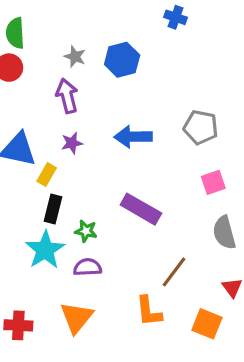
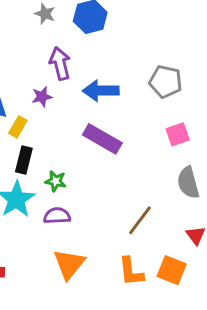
purple arrow: (67, 96) -> (60, 64), moved
purple rectangle: (141, 209) -> (102, 139), moved
orange L-shape: (149, 311) -> (131, 272), moved
orange triangle: (76, 317) -> (69, 264), moved

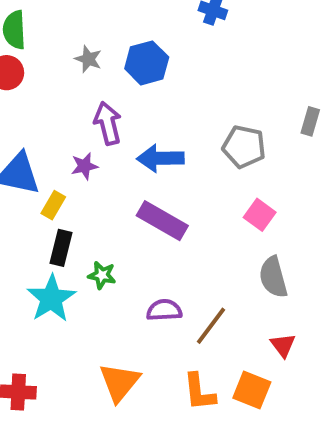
pink square: (178, 134) -> (260, 215), turned -35
purple semicircle: (57, 216) -> (164, 310), moved

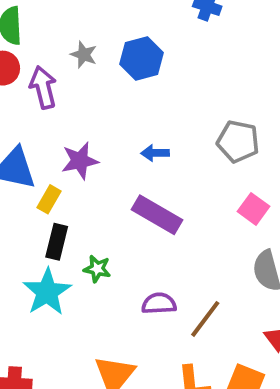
purple arrow: (108, 123) -> (43, 87), moved
blue arrow: (160, 158) -> (155, 153), size x0.6
purple star: (84, 166) -> (80, 161), size x1.4

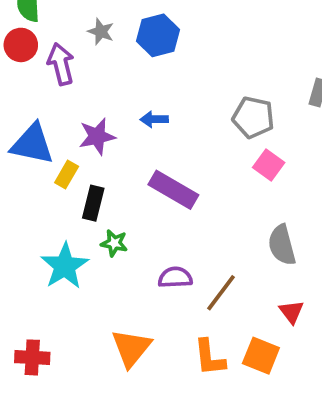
blue arrow: (155, 153) -> (154, 119), moved
pink square: (253, 209) -> (269, 165), moved
black rectangle: (57, 242) -> (93, 203), moved

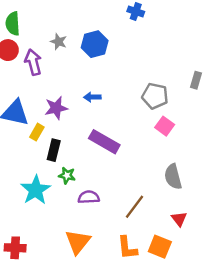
purple semicircle: (175, 277) -> (89, 197), moved

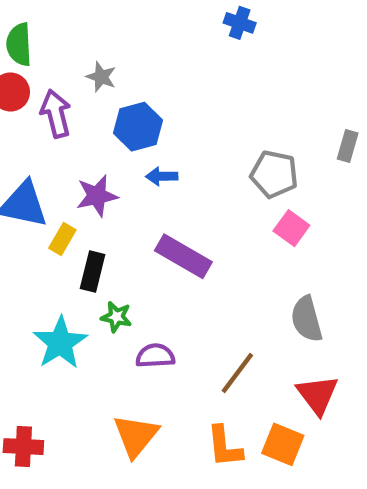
blue hexagon: (95, 44) -> (138, 127), moved
red triangle: (179, 219) -> (317, 395), size x1.5

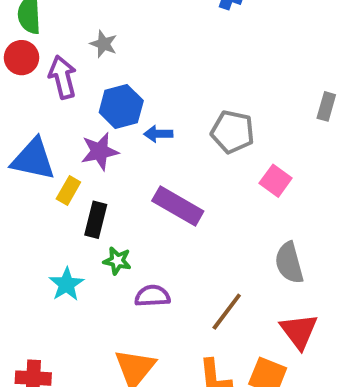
blue hexagon: (138, 127) -> (121, 106), moved
gray pentagon: (274, 174) -> (233, 132), moved
cyan star: (60, 343) -> (66, 284), size x0.7

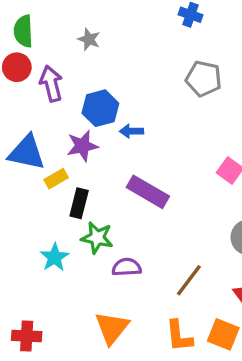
gray star: (104, 44) -> (89, 39), moved
gray pentagon: (233, 132) -> (204, 79), moved
yellow rectangle: (68, 190) -> (56, 179), turned 30
green star: (117, 261) -> (97, 238), size x1.4

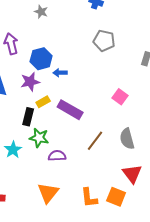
gray star: (89, 39) -> (41, 12), moved
yellow rectangle: (56, 179) -> (43, 102), moved
brown line: (189, 280) -> (95, 141), moved

